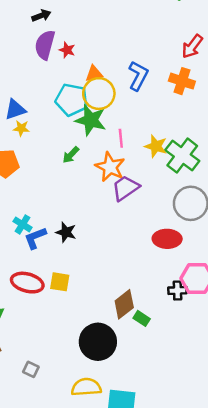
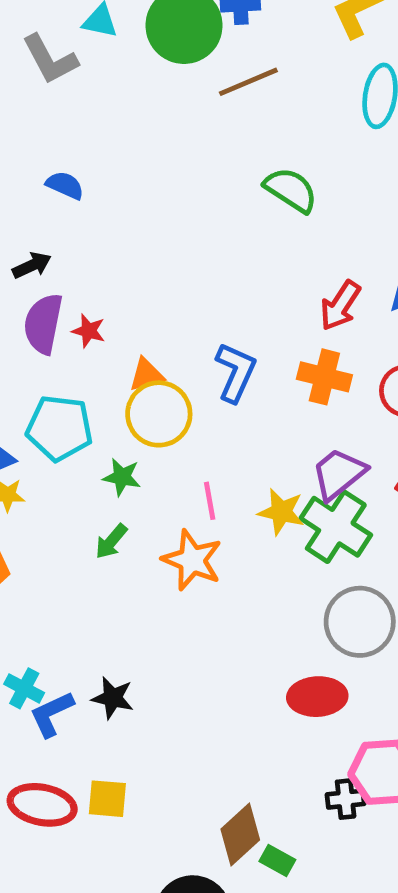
cyan pentagon: (72, 100) -> (59, 428), moved
green star: (91, 120) -> (122, 477), moved, size x0.6
purple trapezoid: (125, 188) -> (339, 474), moved

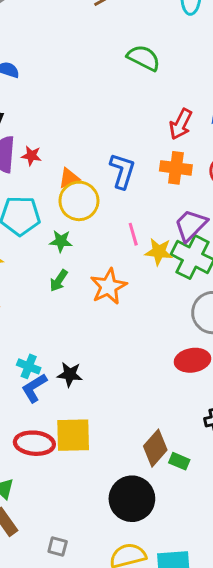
pink line: (210, 501) -> (133, 234), moved
orange star: (192, 560) -> (108, 286), turned 30
cyan cross: (24, 688) -> (29, 366), moved
yellow square: (107, 799) -> (73, 435), size x1.5

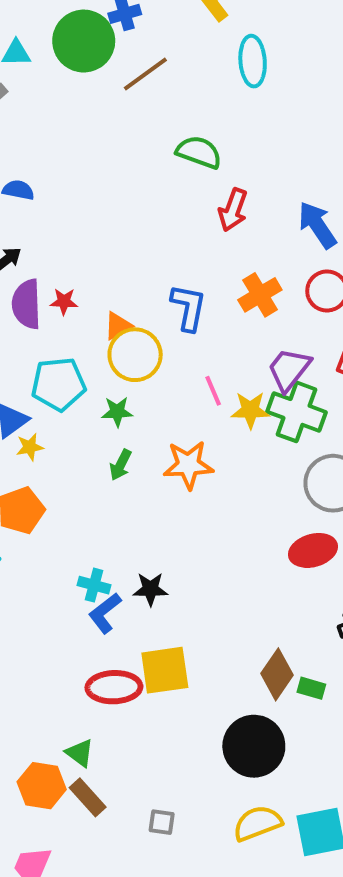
red arrow: (181, 124) -> (233, 210), moved
orange cross: (176, 168) -> (260, 295), turned -32
orange star: (108, 286) -> (188, 465), turned 30

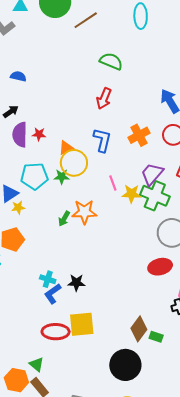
red arrow: (233, 210) -> (104, 98), moved
green star: (117, 412) -> (62, 177), moved
orange star: (188, 465) -> (84, 212), moved

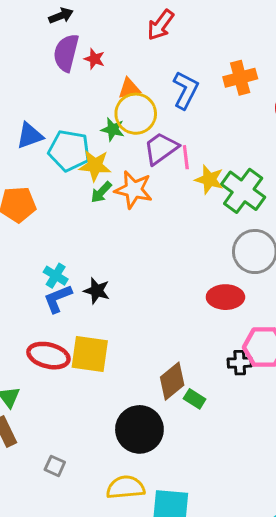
red arrow: (104, 98) -> (161, 25), moved
orange cross: (139, 135) -> (240, 78), moved
purple trapezoid: (152, 174) -> (161, 148), moved
cyan pentagon: (34, 176) -> (69, 151), moved
yellow star: (18, 207) -> (95, 166), moved, size x1.5

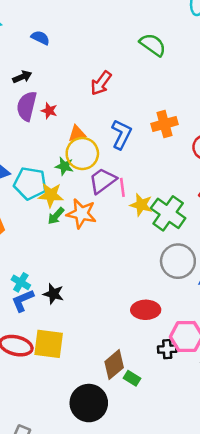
red ellipse: (225, 297) -> (146, 310), moved

